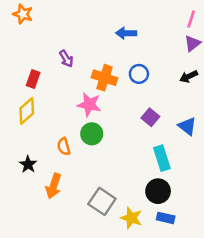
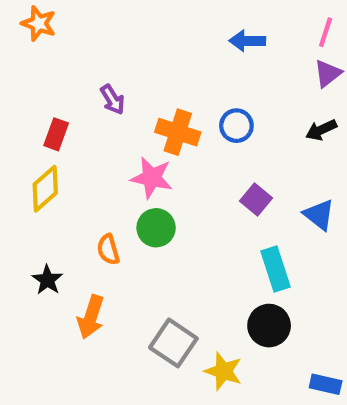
blue arrow: (126, 33) -> (247, 41), moved
blue rectangle: (166, 218) -> (326, 384), moved

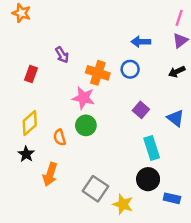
blue arrow: (247, 41) -> (141, 42), moved
yellow diamond: (45, 189) -> (30, 123), moved
blue rectangle: (326, 384) -> (172, 198), moved

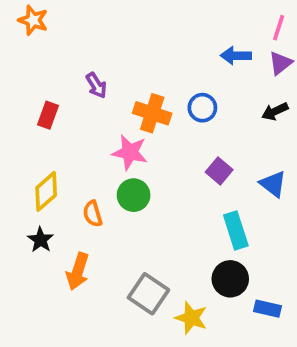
blue arrow: (141, 42) -> (236, 56), moved

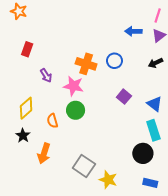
purple arrow: (96, 85) -> (46, 75), moved
red rectangle: (48, 115) -> (27, 49), moved
cyan rectangle: (236, 230) -> (153, 130), moved
black circle: (230, 279) -> (143, 153), moved
blue rectangle: (267, 309) -> (150, 183), moved

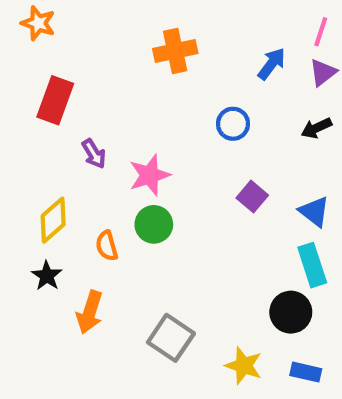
blue arrow: (133, 31) -> (272, 64), turned 126
red rectangle: (27, 49) -> (55, 100), size x1.5
orange cross: (86, 64) -> (175, 51), moved, turned -30
pink star: (73, 86) -> (150, 175), turned -30
yellow star: (108, 180) -> (244, 366), moved

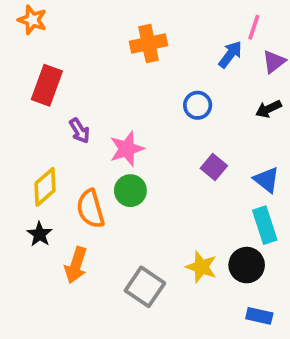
pink line: (321, 32) -> (254, 27), moved
orange semicircle: (107, 246) -> (90, 209), size x1.5
yellow star: (244, 366) -> (201, 267), moved

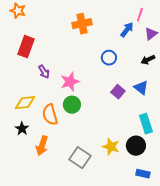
blue triangle: (267, 180) -> (141, 88), moved
yellow diamond: (45, 187) -> (25, 103), turned 35

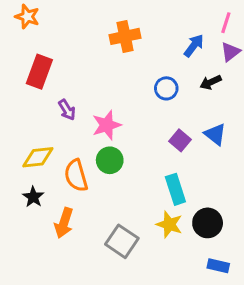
pink line: (140, 15) -> (226, 23), moved
black arrow: (148, 60) -> (211, 82), moved
cyan rectangle: (146, 124) -> (175, 189), moved

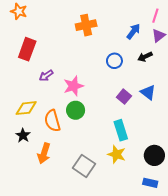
purple arrow: (67, 110) -> (46, 76), turned 88
black circle: (208, 223) -> (154, 155), moved

